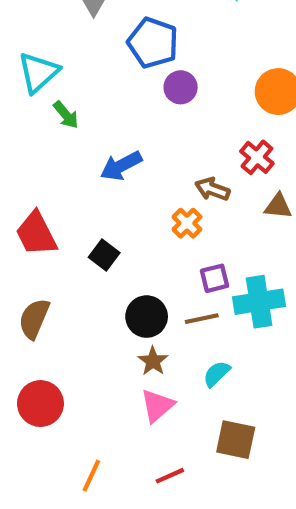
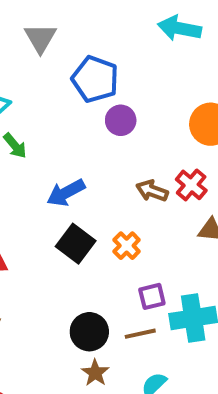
brown arrow: (212, 189) -> (152, 191), moved
black square: (104, 255) -> (76, 244), moved, size x1.4

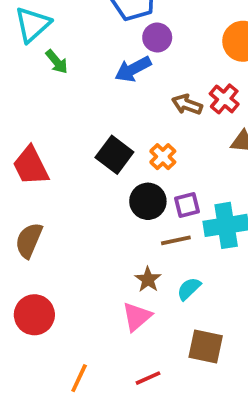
blue arrow: (66, 193) -> (133, 69), moved
black circle: (89, 332) -> (148, 201), moved
brown star: (95, 373) -> (148, 279), moved

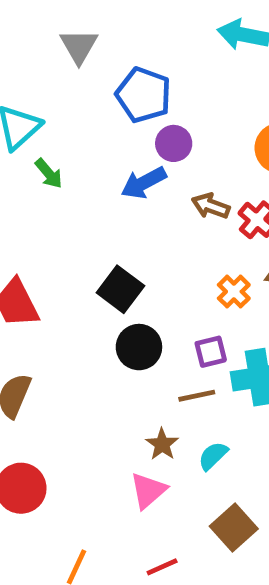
brown arrow: (187, 104) -> (211, 206), moved
orange cross: (163, 157) -> (234, 292), moved
black circle: (148, 201) -> (139, 347), moved
brown square: (206, 346) -> (234, 528), turned 36

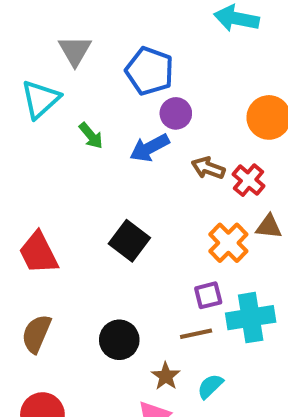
gray triangle: (79, 46) -> (75, 51), moved
green arrow: (49, 174) -> (91, 136), moved
orange cross: (234, 292) -> (228, 243), size x1.4
black circle: (139, 347) -> (119, 340), moved

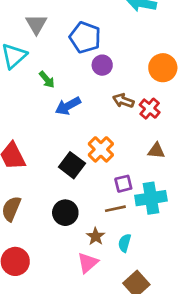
blue arrow: (150, 148) -> (68, 106), moved
brown triangle: (269, 227) -> (156, 151), moved
black square: (129, 241) -> (72, 165), moved
orange cross: (228, 243) -> (101, 149), moved
cyan semicircle: (210, 386) -> (125, 243), turned -30

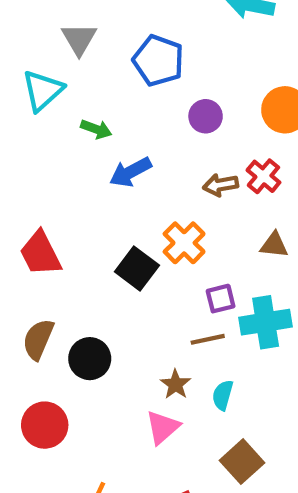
purple circle: (102, 65) -> (206, 116), moved
green arrow: (47, 80) -> (96, 129), turned -30
brown arrow: (123, 101) -> (221, 185), moved, turned -30
black circle: (65, 213) -> (90, 359), moved

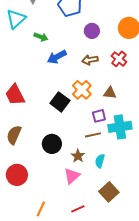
brown arrow: (221, 185) -> (90, 60), moved
brown triangle: (274, 245) -> (110, 93), moved
black circle: (90, 359) -> (52, 144), moved

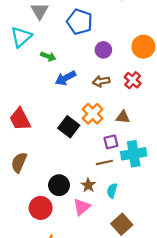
black circle: (52, 144) -> (59, 185), moved
red circle: (17, 175) -> (41, 208), moved

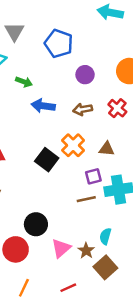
blue arrow: (66, 78) -> (43, 106), turned 36
brown star: (88, 185) -> (86, 251), moved
cyan semicircle: (112, 191) -> (105, 236), moved

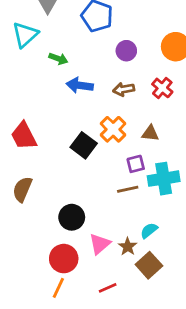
cyan semicircle: (105, 236) -> (149, 231), turned 35
red circle: (16, 249) -> (64, 259), moved

